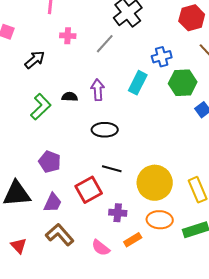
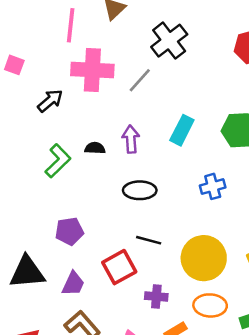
pink cross: (68, 36) -> (92, 70), size x2.0
blue cross: (162, 57) -> (213, 186), moved
purple pentagon: (50, 162) -> (69, 231), turned -30

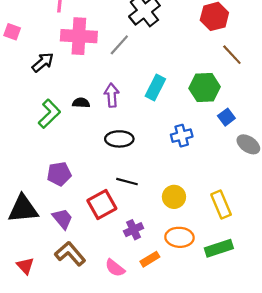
yellow circle: (204, 258) -> (174, 197), size x0.6
purple trapezoid: (73, 284) -> (62, 219), turned -65
purple cross: (156, 296) -> (134, 230), turned -30

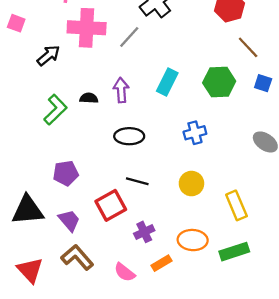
blue square: (226, 117) -> (263, 83), moved, turned -35
yellow circle: (174, 197) -> (191, 184), moved
red triangle: (25, 266) -> (30, 270), size x1.4

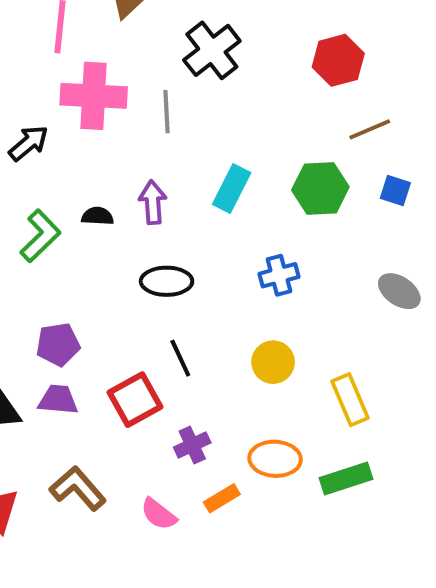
gray line: (129, 37) -> (167, 112), turned -45
brown line: (248, 47) -> (370, 129), turned -70
black line: (137, 181) -> (180, 358), turned 50
purple trapezoid: (69, 220) -> (58, 400), moved, turned -45

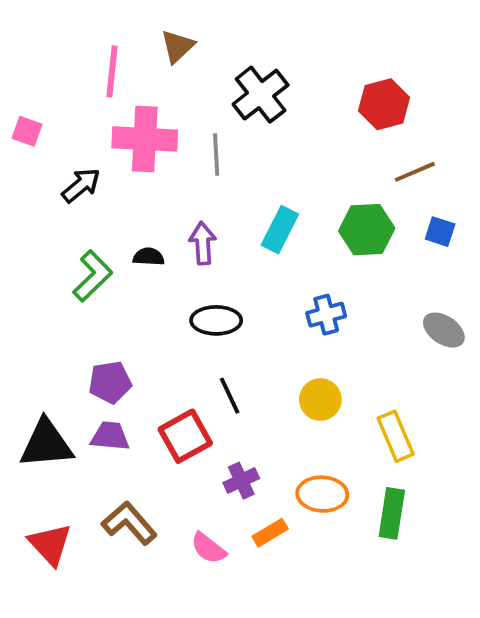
green rectangle: (346, 479) -> (392, 513), turned -63

